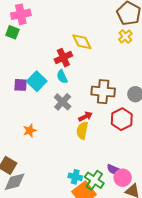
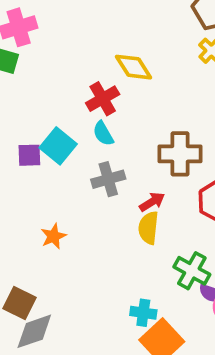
gray cross: (63, 102) -> (108, 179), turned 36
green cross: (94, 180) -> (192, 271), moved

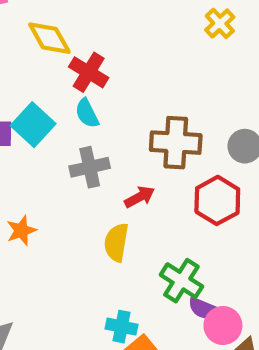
yellow diamond: (133, 67) -> (49, 38), moved
red cross: (103, 99) -> (89, 72), turned -32
yellow semicircle: (148, 228) -> (116, 242), moved

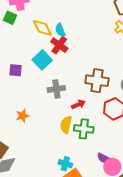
cyan semicircle: (87, 113) -> (60, 30), moved
cyan square: (33, 125) -> (42, 60), moved
green cross: (181, 281) -> (84, 129), moved, turned -30

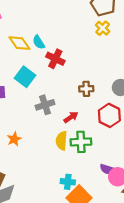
red cross: (59, 45) -> (55, 59), moved
brown cross: (97, 81) -> (86, 89), size x0.6

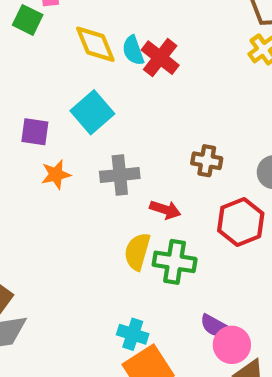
red cross: (55, 59) -> (160, 58), moved
red arrow: (71, 117) -> (165, 210), turned 40
orange star: (14, 139) -> (56, 174), moved

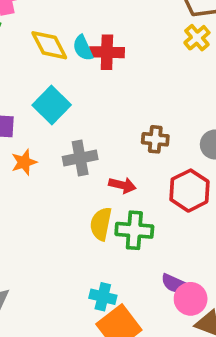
red cross: (160, 58) -> (107, 52), turned -32

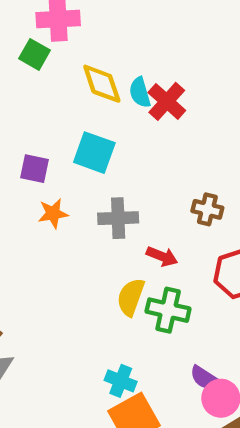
red cross: (107, 52) -> (167, 101), turned 32
cyan square: (52, 105) -> (94, 153), turned -33

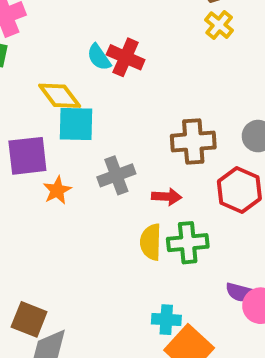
yellow diamond: (102, 84) -> (60, 96), moved
purple square: (35, 169) -> (27, 156), size x1.5
brown cross: (207, 209) -> (193, 142), size x1.5

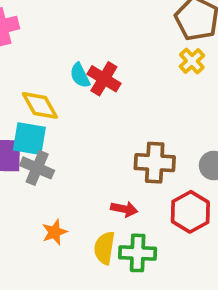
cyan square: (76, 124) -> (29, 139), moved
gray cross: (116, 175) -> (37, 168), moved, turned 36
orange star: (57, 190) -> (55, 232), moved

